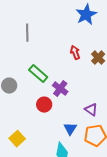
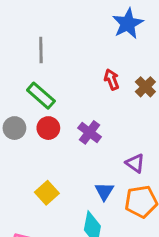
green rectangle: (38, 74) -> (41, 96), moved
red circle: (44, 105) -> (48, 128), moved
yellow square: (17, 139) -> (47, 193), moved

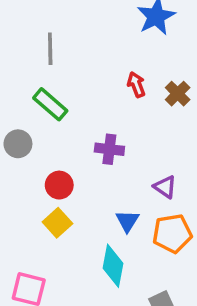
red circle: (48, 128) -> (59, 185), moved
purple cross: (90, 132) -> (109, 149), turned -30

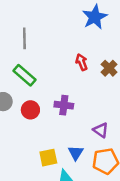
red circle: (59, 185) -> (30, 110), moved
yellow square: (57, 223) -> (48, 158), moved, turned 30

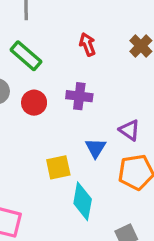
red arrow: (82, 62) -> (87, 44), moved
blue triangle: (76, 153) -> (96, 148), moved

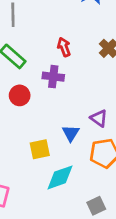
purple cross: (79, 96) -> (53, 77), moved
cyan diamond: (83, 201) -> (60, 177), turned 60

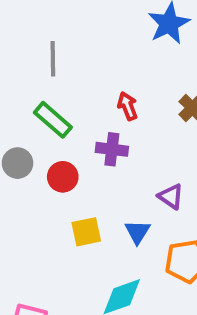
purple triangle: (99, 118) -> (171, 196), moved
yellow square: (40, 149) -> (86, 232), moved

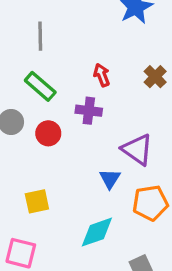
purple triangle: (171, 196) -> (137, 150), size x1.5
yellow square: (86, 232) -> (37, 201), moved

